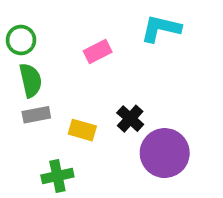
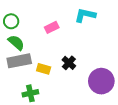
green semicircle: (31, 80) -> (16, 43), turned -36
gray rectangle: (36, 115) -> (19, 61), size x1.6
purple circle: (165, 153) -> (101, 81), moved

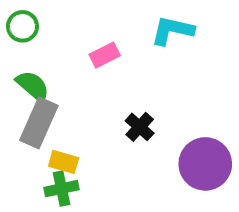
green circle: (11, 21) -> (22, 26), moved
gray rectangle: (19, 61) -> (39, 123), turned -55
yellow rectangle: (44, 69) -> (64, 162), moved

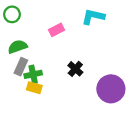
green semicircle: (33, 86) -> (18, 47), turned -60
gray rectangle: (39, 123) -> (21, 67), size x0.7
green cross: (62, 189) -> (33, 74), moved

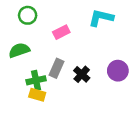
green circle: (12, 14) -> (28, 15), moved
gray rectangle: (21, 67) -> (56, 68), moved
purple circle: (111, 89) -> (118, 71), moved, size x0.7

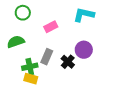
purple circle: (118, 71) -> (84, 50), moved

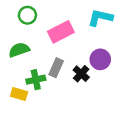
pink rectangle: (51, 27) -> (61, 32), size x1.5
yellow rectangle: (31, 79) -> (19, 94), moved

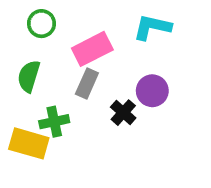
green semicircle: (19, 50) -> (29, 76), turned -54
gray rectangle: (56, 68) -> (87, 83), moved
yellow rectangle: (19, 94) -> (29, 143), size x1.5

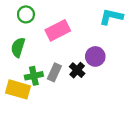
cyan L-shape: (152, 27) -> (111, 17), moved
gray rectangle: (87, 83) -> (54, 72), moved

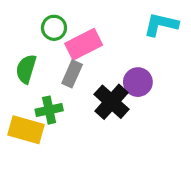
green circle: (26, 14) -> (54, 28), moved
black cross: (77, 70) -> (112, 102), size x1.5
gray rectangle: (54, 72) -> (72, 74), moved

